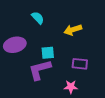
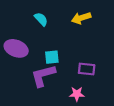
yellow arrow: (73, 30) -> (81, 18), moved
purple ellipse: (15, 45) -> (16, 48), turned 35

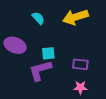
yellow arrow: (81, 18) -> (75, 17), size x1.4
pink star: (77, 94) -> (80, 87), moved

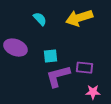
purple L-shape: (40, 70) -> (58, 76), moved
pink star: (80, 87) -> (93, 92), moved

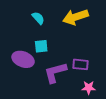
purple ellipse: (15, 48) -> (23, 59), moved
cyan square: (50, 56) -> (41, 46), moved

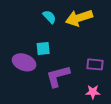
cyan semicircle: (38, 18) -> (49, 17), moved
purple rectangle: (81, 64) -> (95, 64), moved

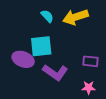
cyan square: (43, 49) -> (41, 46), size x1.6
purple L-shape: (58, 76) -> (55, 72), turned -130

